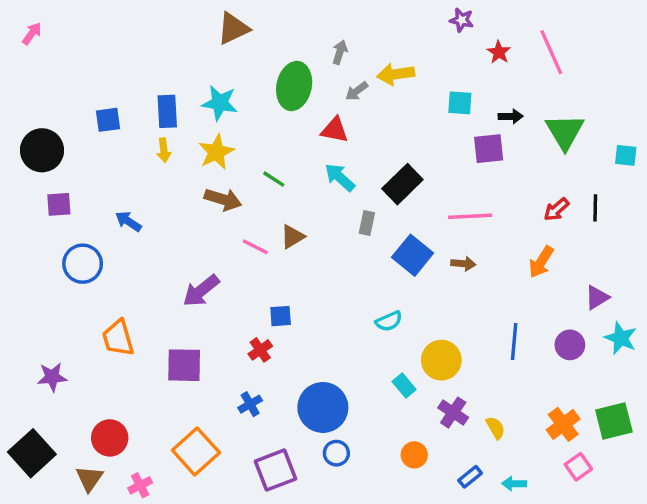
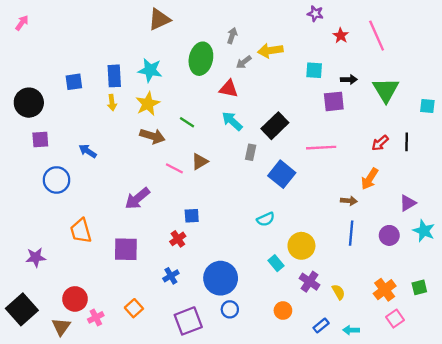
brown arrow: (463, 264) -> (349, 201), moved
green square: (614, 421) -> (419, 287), size x0.6
orange square: (196, 451) -> (134, 308), size x0.6
pink cross: (140, 485) -> (96, 317), moved

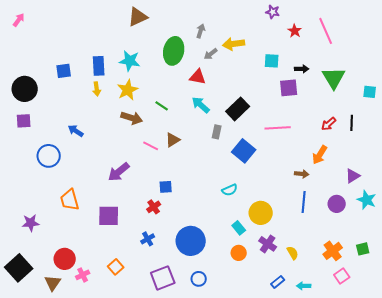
purple square: (40, 140) -> (24, 121), moved
blue circle: (230, 309) -> (199, 279), moved
orange circle: (283, 311) -> (239, 253), moved

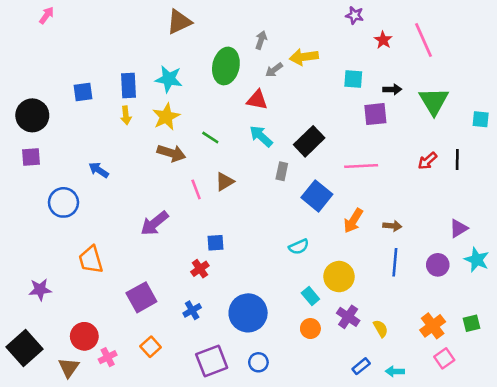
pink arrow: (19, 20) -> (47, 15), moved
pink line: (151, 146) -> (196, 189), turned 42
orange arrow: (320, 155) -> (353, 221), moved
purple square: (109, 216) -> (141, 297), moved, turned -30

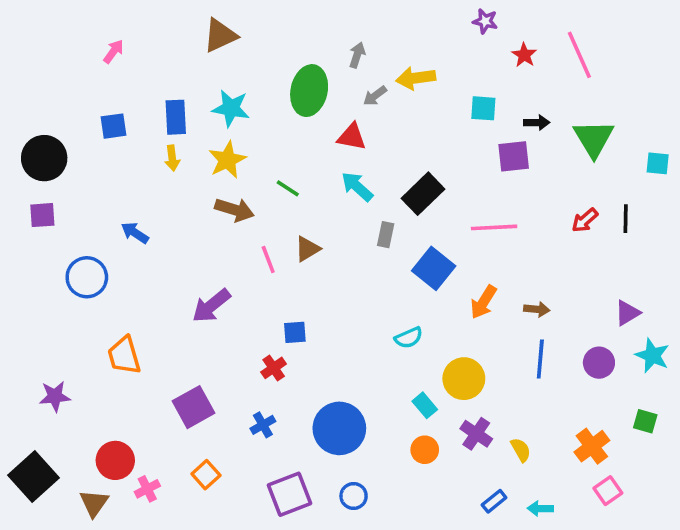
pink arrow: (47, 15) -> (113, 51), moved
brown triangle: (179, 22) -> (220, 35), moved
green square: (472, 323) -> (645, 421), moved, turned 30

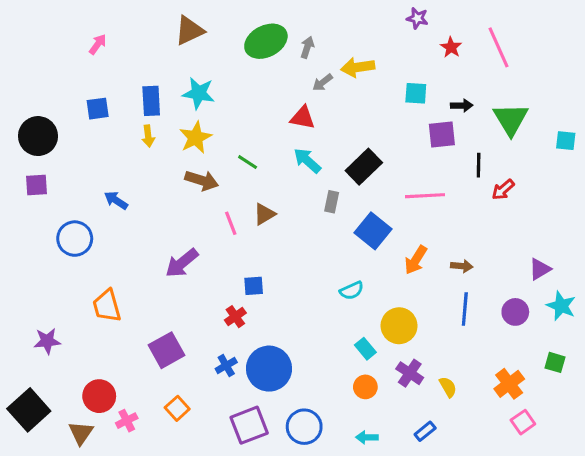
green ellipse: (309, 91) -> (266, 41), moved, turned 51
black line: (626, 219) -> (479, 165), moved
blue circle: (339, 428) -> (269, 369), moved
blue circle: (354, 496) -> (304, 427), size x1.5
cyan arrow: (540, 508) -> (367, 437), moved

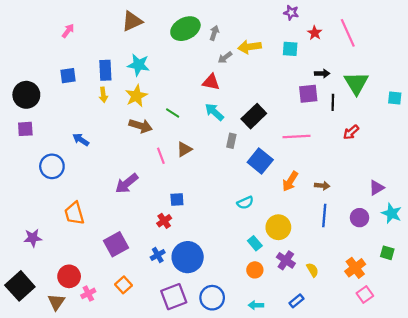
cyan square: (416, 93) -> (290, 49), moved
black line: (479, 165) -> (333, 102), moved

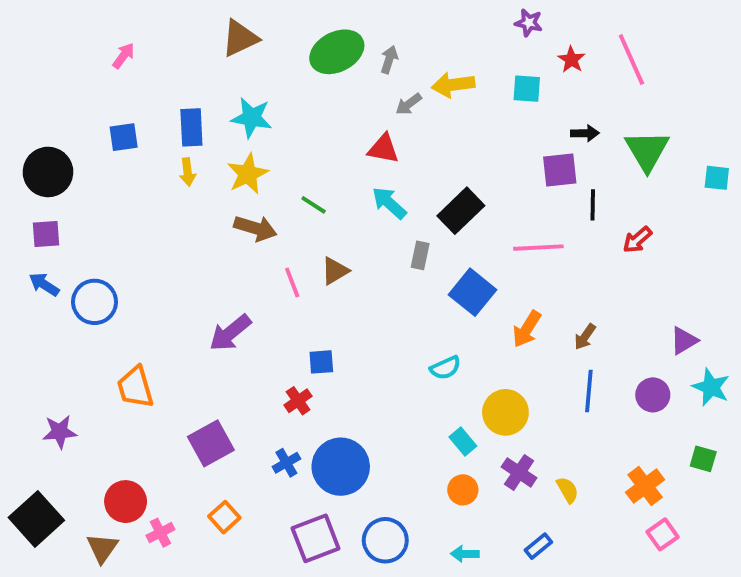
black line: (333, 102) -> (593, 205), moved
blue arrow: (81, 140) -> (44, 284), moved
brown arrow: (322, 186) -> (585, 337), turned 120

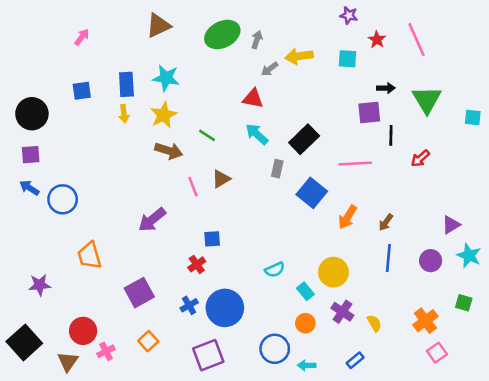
cyan semicircle: (445, 368) -> (275, 270), moved
blue circle: (385, 540) -> (275, 349), moved

